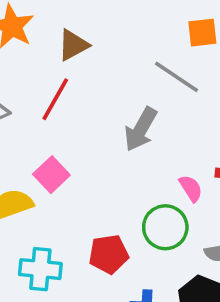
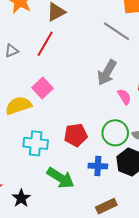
gray arrow: (141, 129) -> (107, 73), moved
green circle: (165, 227) -> (115, 133), moved

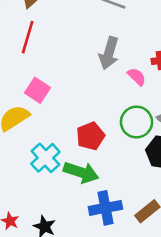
cyan cross: (36, 143) -> (45, 158), turned -35
blue cross: (98, 166) -> (105, 208), moved, size x1.4
green arrow: (61, 178) -> (81, 172), moved

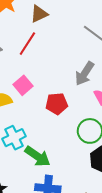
red pentagon: (90, 136) -> (57, 104), moved

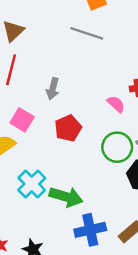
gray arrow: (85, 74) -> (53, 89), moved, size x0.7

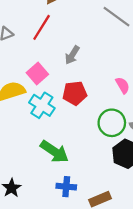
cyan cross: (32, 184) -> (42, 105), moved, turned -30
blue cross: (90, 230) -> (66, 187), size x0.7

